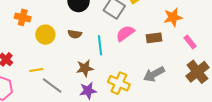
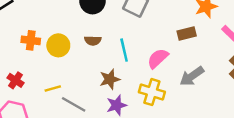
orange cross: (23, 17) -> (31, 40), moved
pink semicircle: (125, 33) -> (158, 58), moved

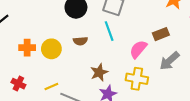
brown rectangle: (187, 34) -> (161, 34), moved
cyan line: (124, 50) -> (109, 31), moved

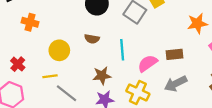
cyan line: (109, 31) -> (122, 50), moved
orange cross: (27, 48) -> (30, 22), moved
yellow circle: (51, 49) -> (59, 50), moved

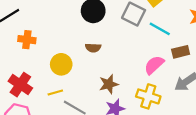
cyan line: (122, 50) -> (160, 29), moved, turned -48
red cross: (18, 64) -> (20, 85), size x1.5

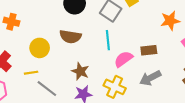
cyan line: (160, 29) -> (108, 40), moved, turned 48
brown semicircle: (93, 48) -> (70, 37), size x1.5
brown star: (109, 84) -> (80, 71), turned 30

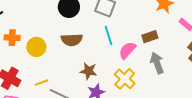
yellow circle: (40, 48) -> (36, 47), moved
gray arrow: (150, 78) -> (157, 63), turned 110
yellow cross: (115, 87) -> (125, 79), turned 30

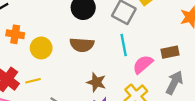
gray arrow: (157, 63) -> (174, 83), turned 40
yellow line: (42, 83) -> (33, 81), moved

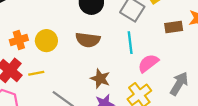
orange cross: (15, 34) -> (19, 40), moved, turned -30
brown rectangle: (170, 52) -> (174, 27), moved

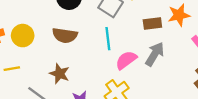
brown star: (100, 79) -> (59, 74), moved
gray arrow: (179, 84) -> (155, 54), moved

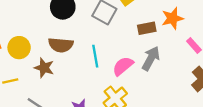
cyan line: (108, 39) -> (95, 56), moved
brown star: (59, 74) -> (44, 68), moved

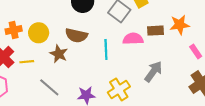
gray arrow: (151, 58) -> (153, 72), moved
pink semicircle: (123, 66) -> (133, 39), moved, turned 30

